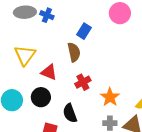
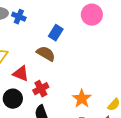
brown semicircle: (74, 52) -> (46, 54), turned -48
red cross: (83, 82) -> (41, 89), moved

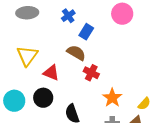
blue cross: (19, 17) -> (68, 16), moved, turned 32
red cross: (41, 89) -> (91, 73), moved, turned -35

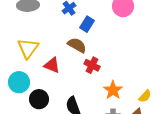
black circle: (43, 98) -> (39, 99), moved
cyan circle: (14, 101) -> (19, 82), moved

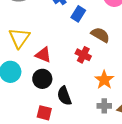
brown semicircle: (77, 45) -> (100, 35), moved
black circle: (39, 99) -> (42, 79), moved

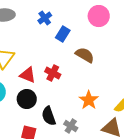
red cross: (83, 55) -> (53, 73), moved
gray cross: (104, 106) -> (71, 126), moved, turned 32

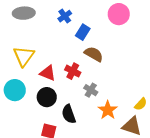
brown semicircle: (85, 55) -> (94, 54), moved
orange star: (89, 100) -> (108, 110), moved
gray cross: (71, 126) -> (91, 90), moved

